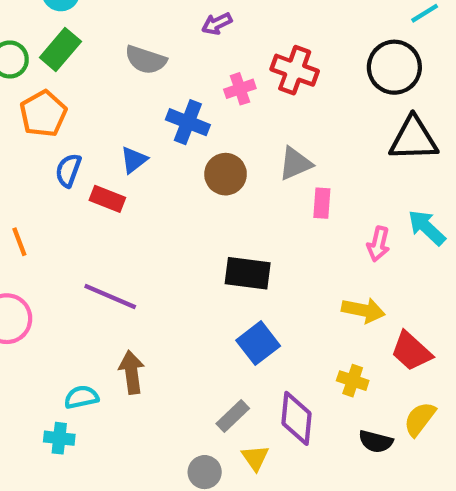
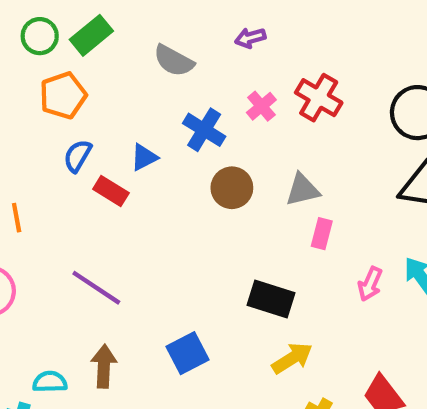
pink cross: (240, 89) -> (261, 106), turned -32
black rectangle: (248, 273) -> (271, 299), moved
yellow arrow: (363, 310) -> (292, 358), moved, turned -54
blue square: (258, 343) -> (188, 353), moved

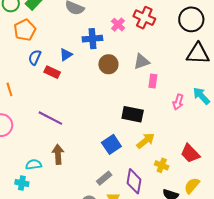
blue cross: (204, 130) -> (92, 39), turned -30
blue square: (188, 353) -> (111, 144), moved

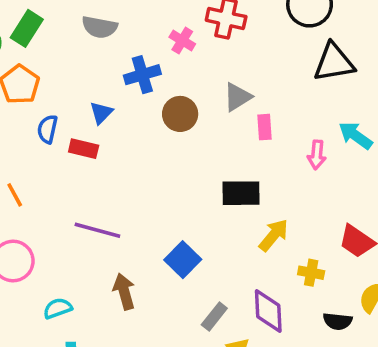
blue square: (111, 144) -> (183, 260), moved
cyan semicircle: (34, 164) -> (58, 308), moved

